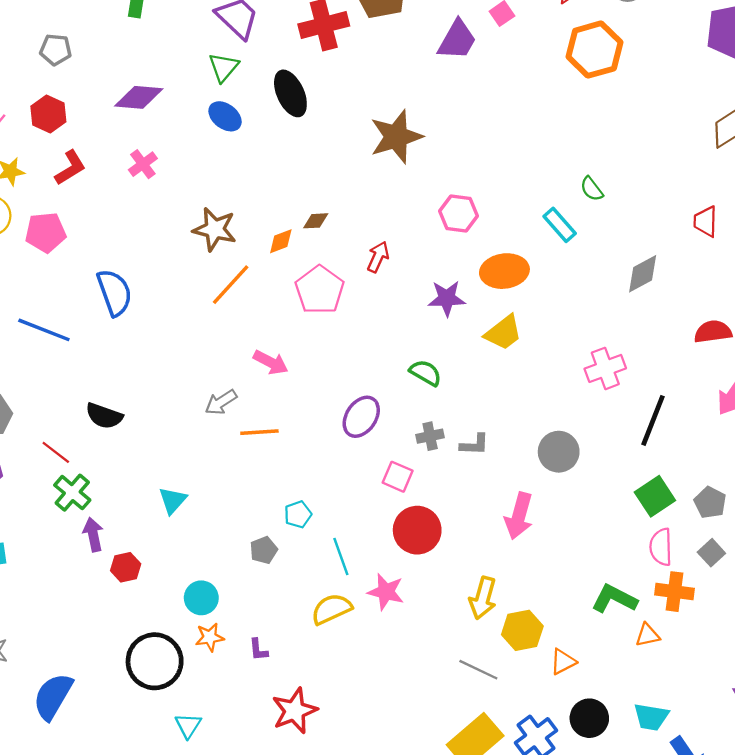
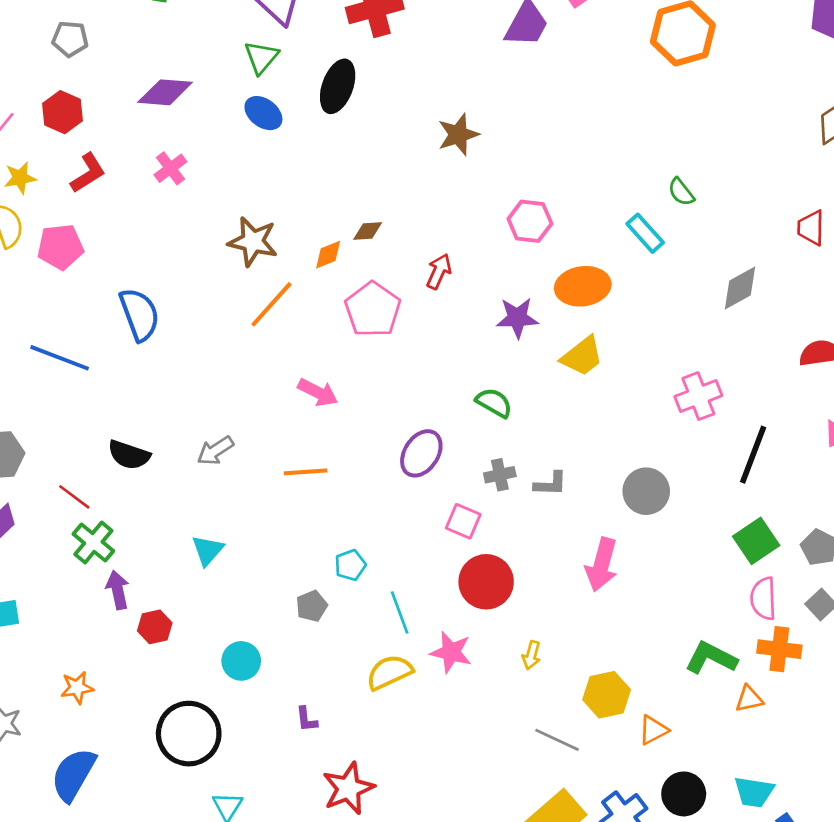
black ellipse: (290, 93) -> (338, 86), turned 45
brown star: (396, 137) -> (458, 135), size x0.7
gray arrow: (221, 402) -> (215, 451), moved
yellow arrow: (483, 598) -> (531, 655), moved, size x0.6
orange star: (210, 637) -> (77, 688), moved

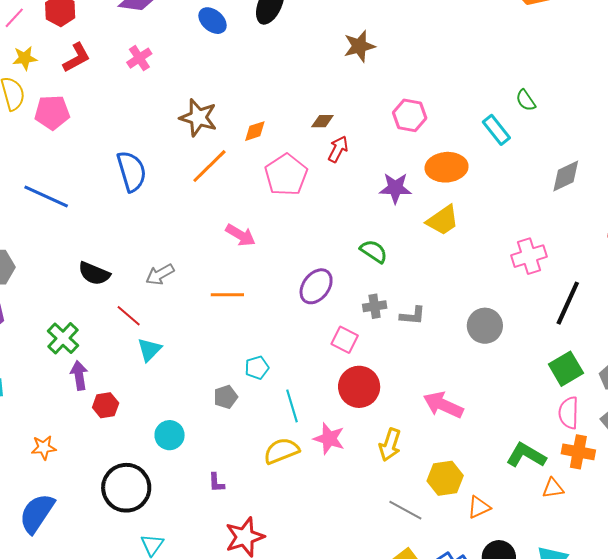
brown diamond: (368, 231) -> (322, 121), moved
blue semicircle: (139, 314) -> (132, 171), moved
red line: (74, 497) -> (129, 316), moved
pink arrow: (602, 565) -> (443, 405), moved, turned 96
yellow arrow: (531, 655) -> (390, 445), size x1.5

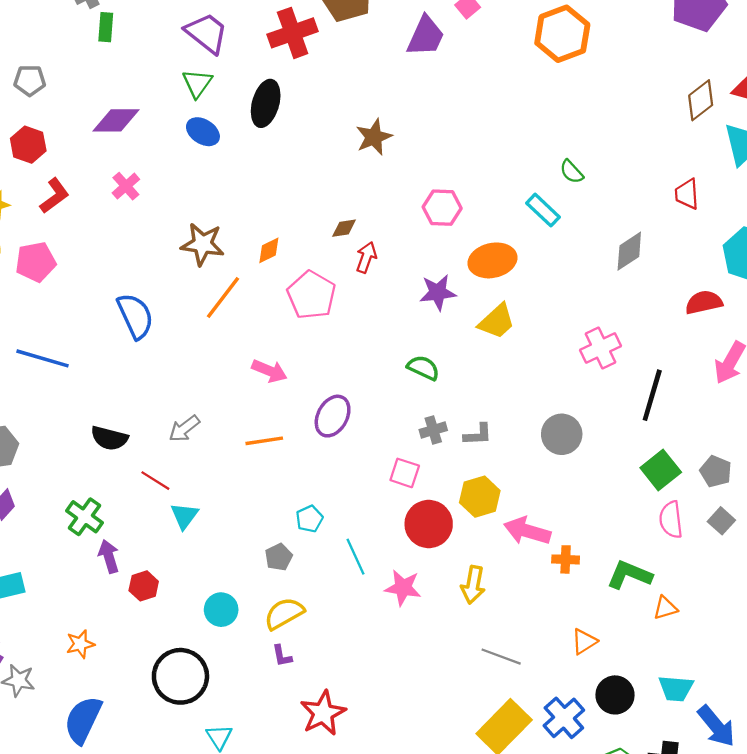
purple ellipse: (316, 286) -> (333, 416), moved
yellow semicircle: (281, 451) -> (284, 613), moved
orange cross: (578, 452) -> (566, 559), moved, size x0.7
yellow hexagon: (445, 478) -> (480, 497), moved

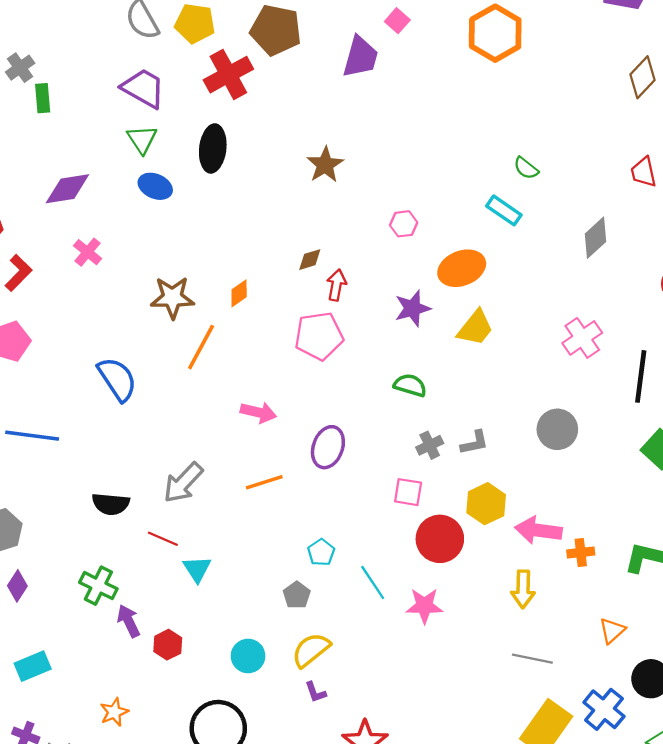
pink hexagon: (442, 208) -> (404, 224), size x0.7
pink pentagon: (311, 295) -> (319, 336), moved, turned -30
gray arrow: (184, 429) -> (183, 483), size x1.4
yellow arrow: (473, 585) -> (523, 589), moved

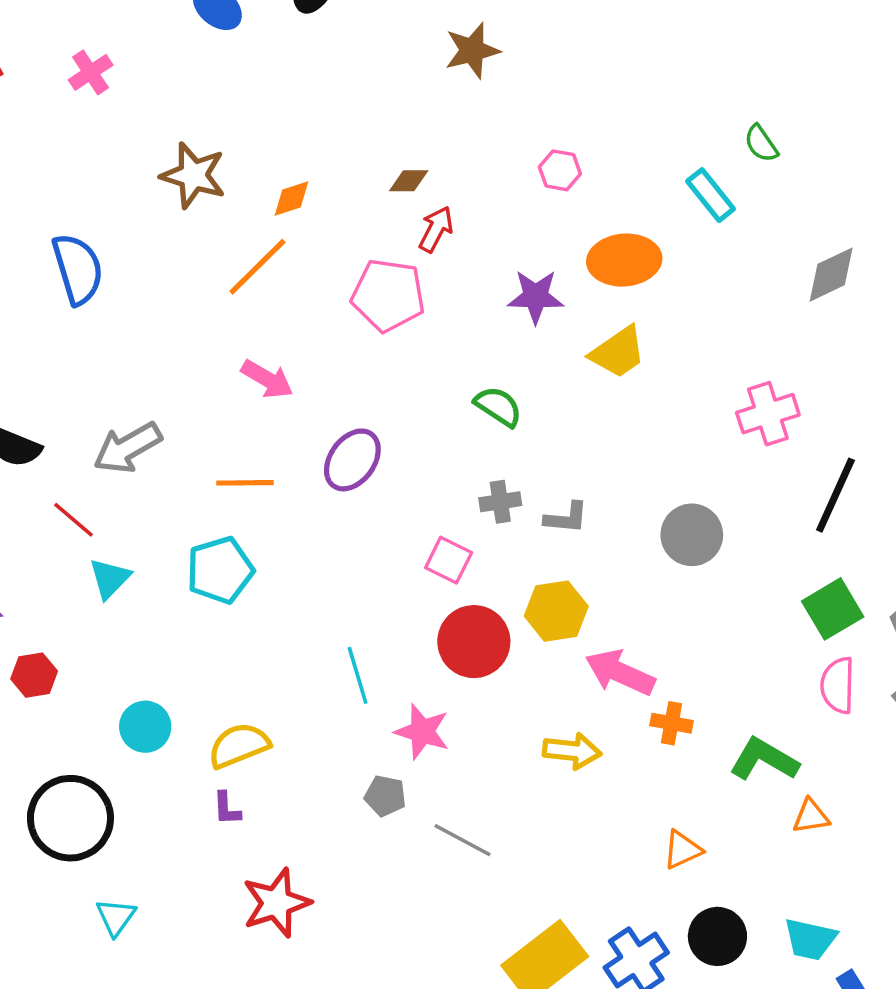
orange line: (201, 347) -> (257, 267), moved
cyan pentagon: (321, 552) -> (220, 570), moved, size x1.6
yellow arrow: (523, 589) -> (572, 751), turned -102
gray pentagon: (297, 595) -> (385, 796), moved, turned 30
gray line: (532, 659) -> (462, 840), moved

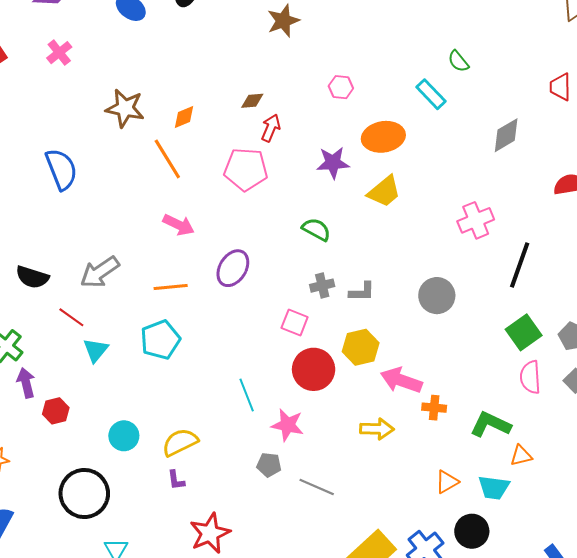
orange line: (257, 267) -> (167, 159), turned -72
cyan trapezoid: (810, 939) -> (494, 488), moved

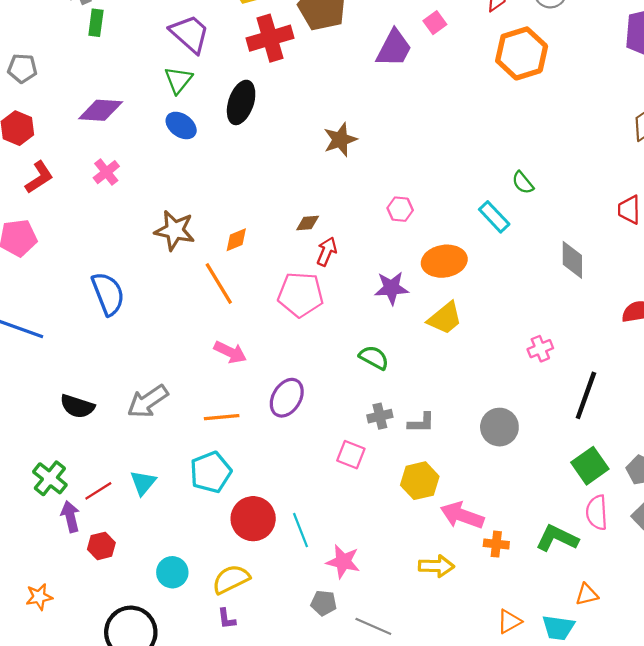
gray diamond: (506, 135) -> (572, 260), turned -60
pink cross: (476, 220) -> (540, 349), size x0.7
red line: (71, 317) -> (98, 491), moved, turned -68
red circle: (314, 369) -> (253, 519), moved
green L-shape: (491, 424) -> (557, 538), moved

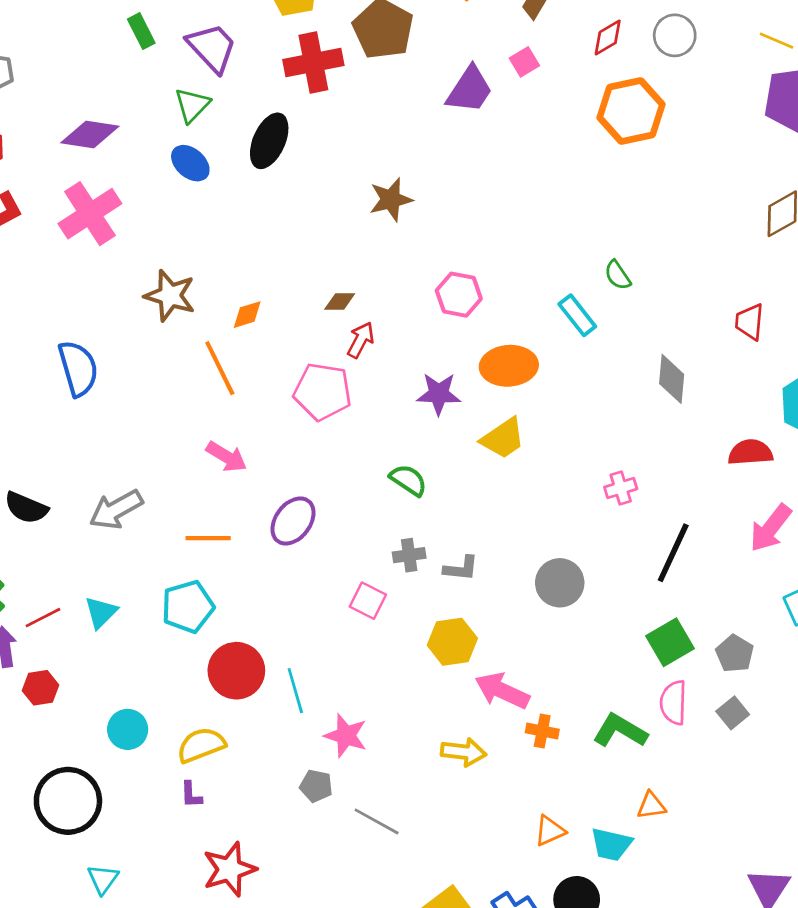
green rectangle: (96, 23) -> (141, 31), moved, turned -40
pink cross: (106, 172) -> (90, 214), size x1.8
pink hexagon: (400, 209) -> (459, 295), size x1.4

